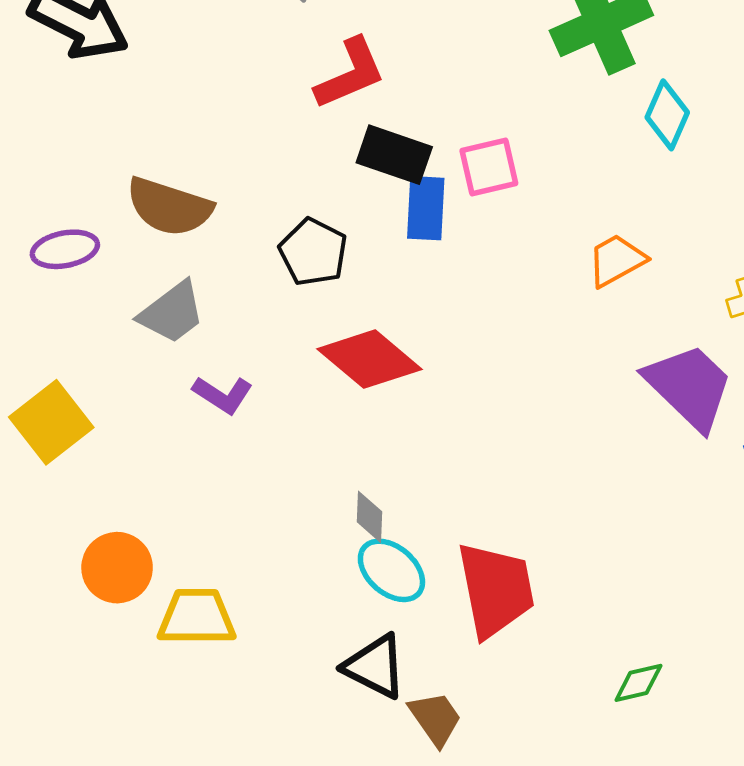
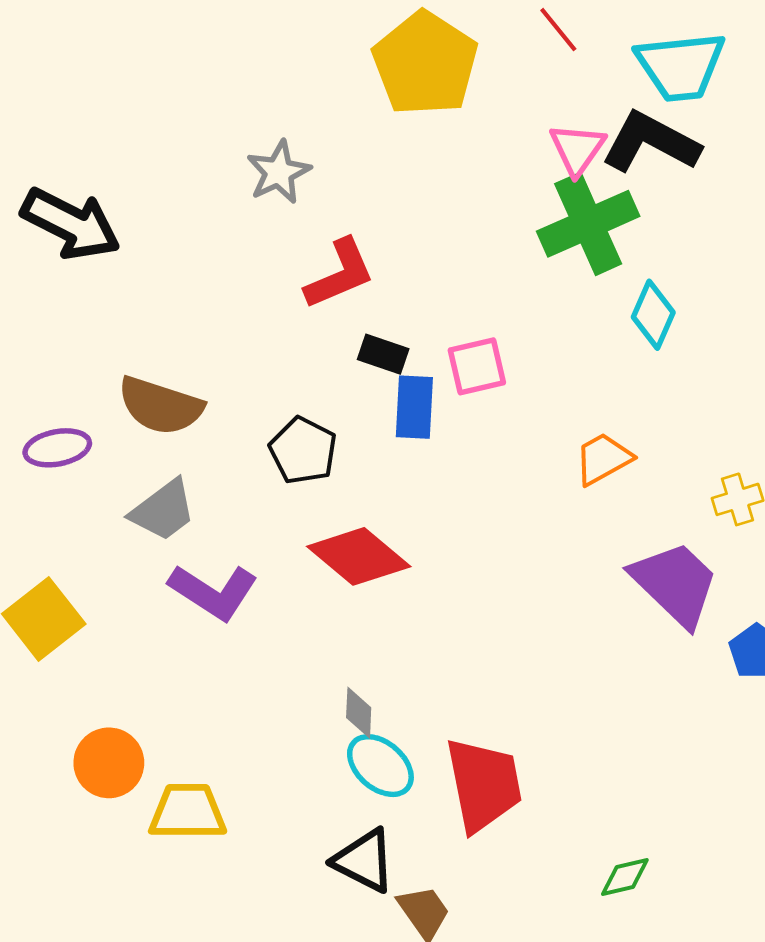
black rectangle: (394, 155) -> (383, 354), size x0.7
purple L-shape: (223, 395) -> (213, 592), size x1.5

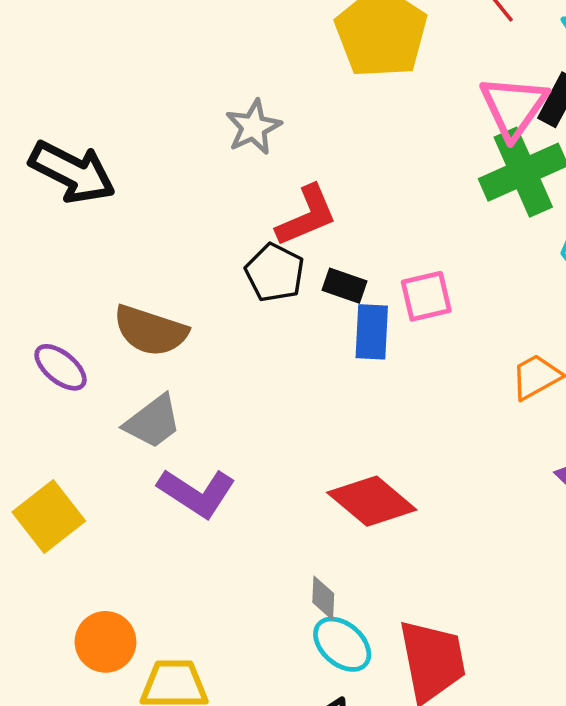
pink triangle: (577, 149) -> (514, 107), size x1.4
purple ellipse: (57, 448) -> (61, 367), turned 50
black pentagon: (303, 451) -> (275, 273), moved
red diamond: (359, 556) -> (372, 501), moved

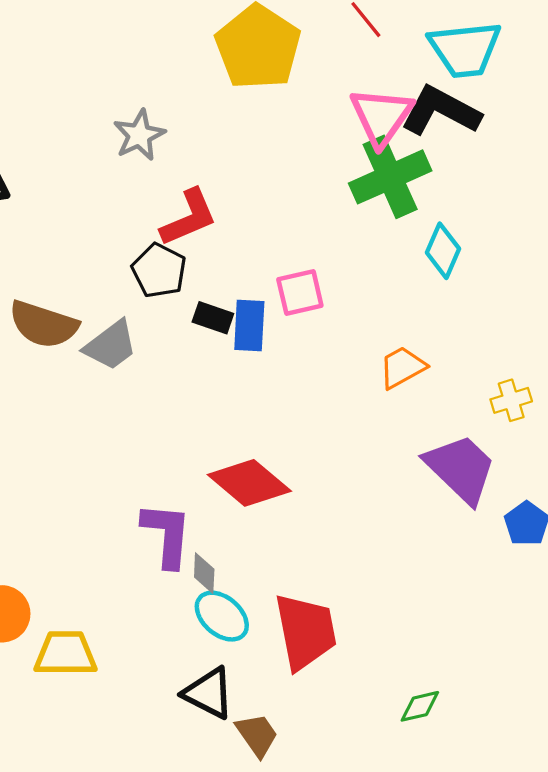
black rectangle: (345, 286) -> (213, 318), moved
gray trapezoid: (153, 422) -> (111, 345), moved
purple L-shape: (197, 493) -> (167, 535), moved, turned -118

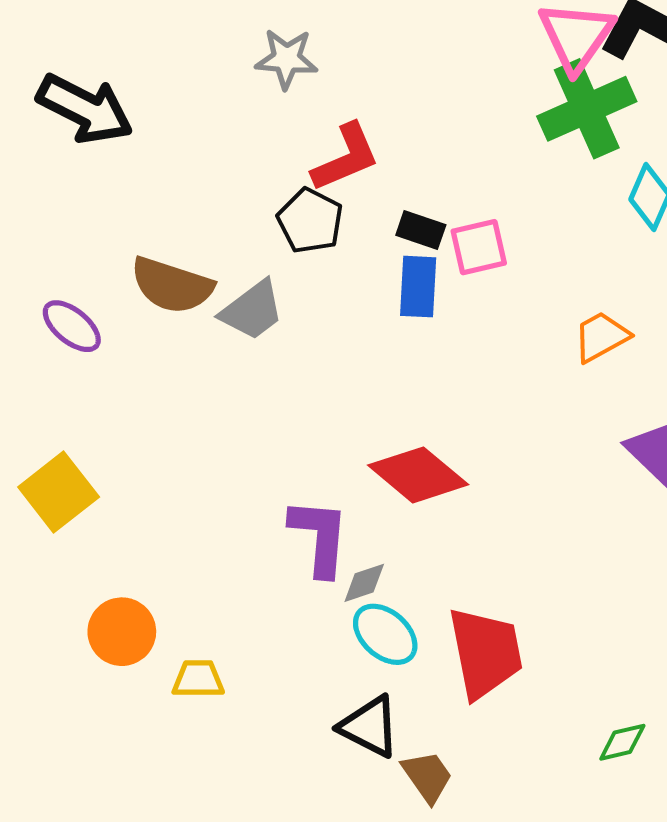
gray star: (139, 135) -> (286, 59), turned 30
black rectangle: (213, 318) -> (421, 230), moved
gray diamond: (204, 573) -> (364, 583), turned 69
yellow trapezoid: (66, 653) -> (198, 679), size x0.7

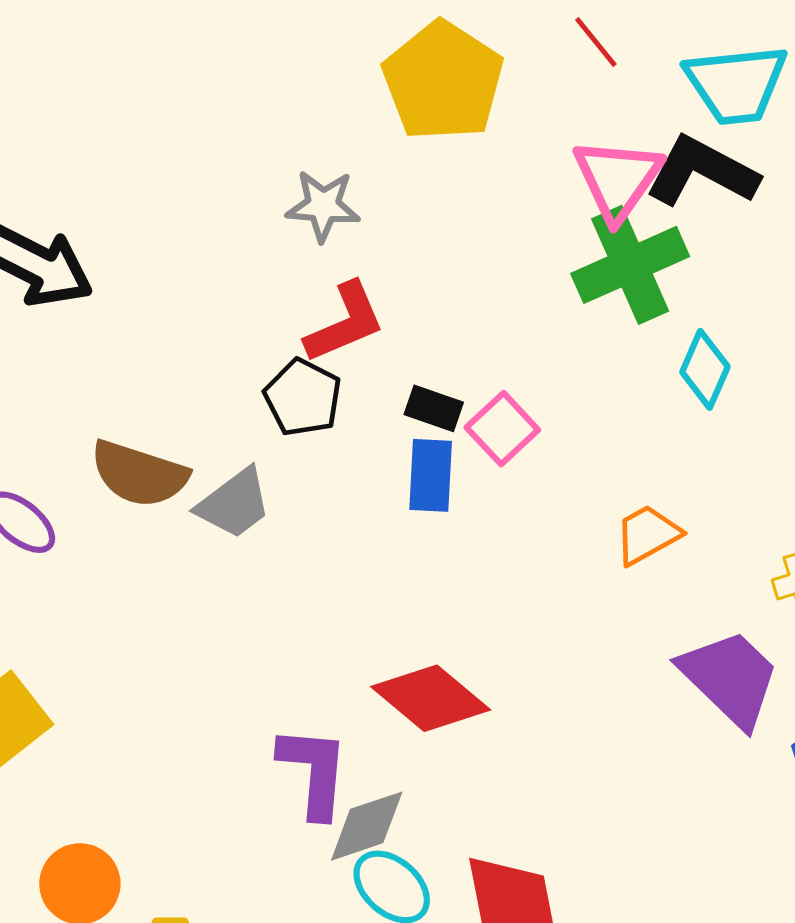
gray star: (286, 59) -> (323, 206), moved
pink square: (479, 247) -> (502, 429), turned -30
gray diamond: (364, 583) -> (367, 826), size x1.5

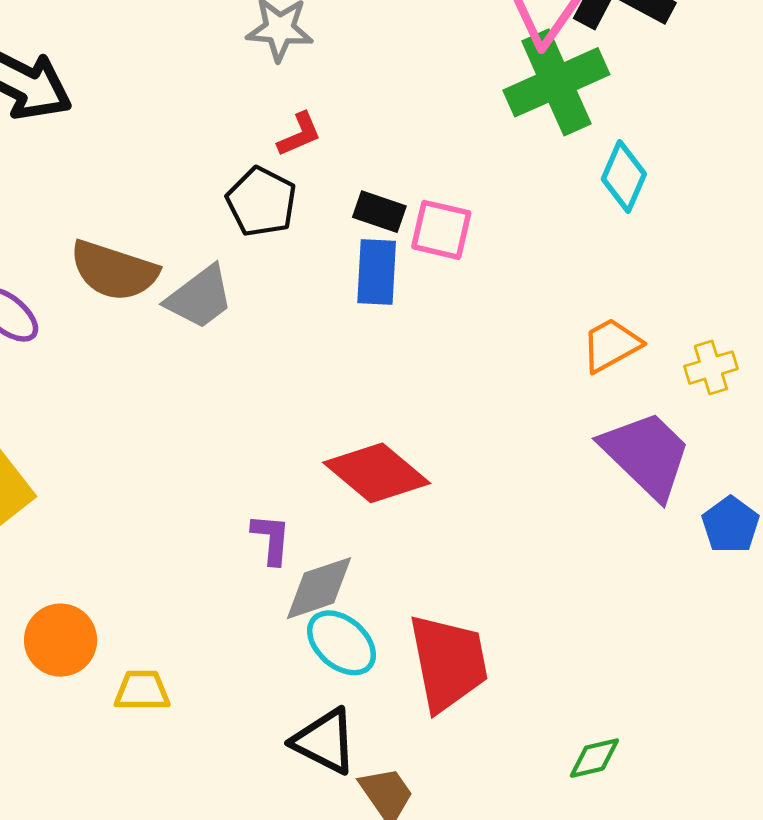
red L-shape: (345, 323) -> (299, 134), size x0.6
pink square: (502, 429) -> (441, 230), turned -34
orange trapezoid: (647, 535) -> (611, 345), moved
purple L-shape: (314, 772) -> (271, 539), size x0.6

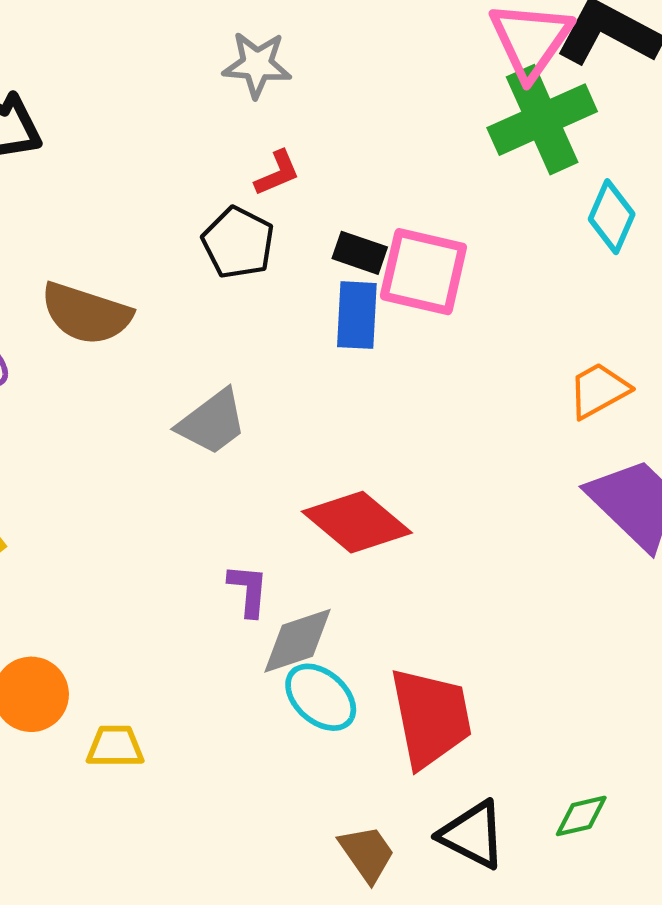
pink square: (441, 230) -> (423, 272), size x1.4
gray trapezoid: (200, 297) -> (212, 422), moved
black triangle: (325, 741) -> (473, 835), moved

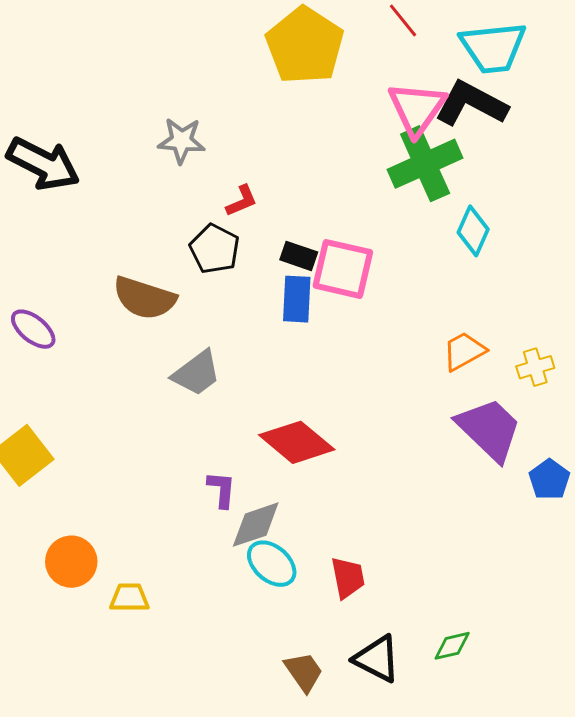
gray star: (257, 65) -> (181, 141), moved
brown semicircle: (86, 314) -> (144, 298), moved
red trapezoid: (431, 717) -> (348, 578), size x0.6

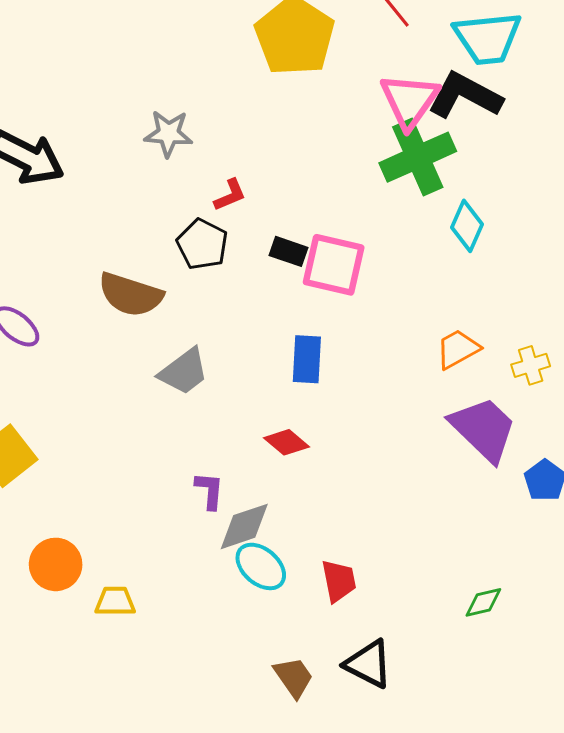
blue rectangle: (297, 299) -> (307, 359), moved
red diamond: (297, 442) -> (286, 442), size x0.6
green diamond: (452, 646) -> (483, 602), moved

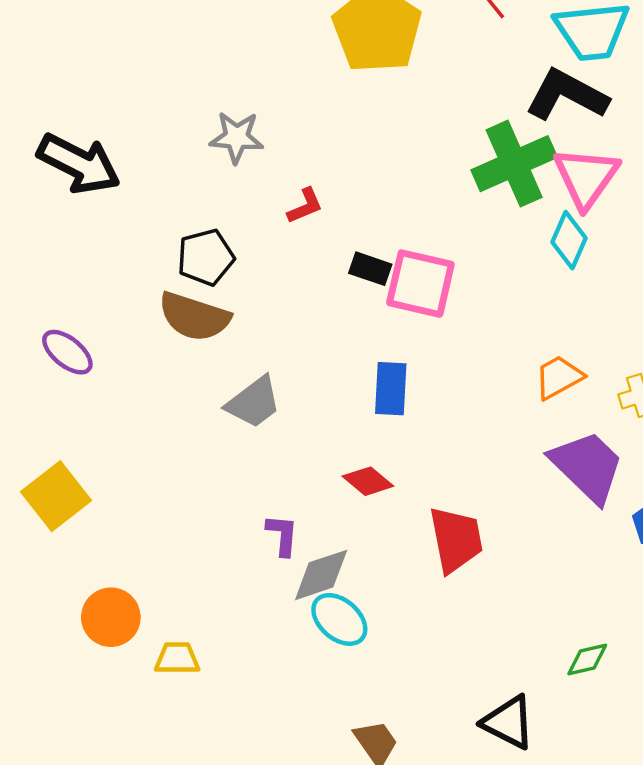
pink triangle: (410, 101) -> (586, 177), moved
black pentagon: (202, 244) -> (206, 257), moved, turned 30
red trapezoid: (339, 581) -> (456, 540), moved, size x1.4
black triangle: (369, 664) -> (508, 722), moved

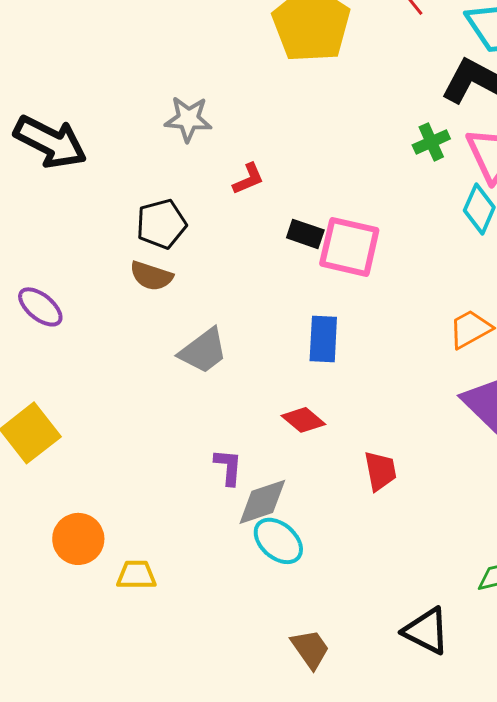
green cross: (514, 164) -> (431, 142), size x0.5
brown semicircle: (194, 317) -> (151, 276), size x0.7
red trapezoid: (456, 540) -> (380, 471), size x0.7

